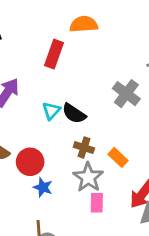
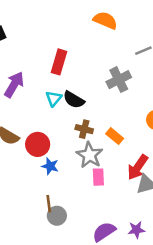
orange semicircle: (84, 24) -> (105, 20), moved, turned 30
red rectangle: (54, 54) -> (59, 62), moved
gray cross: (126, 94) -> (119, 80), turned 30

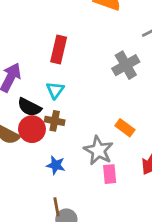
black semicircle: (74, 100) -> (29, 107), moved
brown cross: (84, 129) -> (55, 121), moved
red circle: (38, 144) -> (32, 129), moved

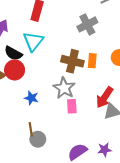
cyan triangle: (55, 90) -> (33, 41), size x1.5
brown cross: (55, 121) -> (72, 61), moved, size x1.5
orange rectangle: (125, 128) -> (92, 61), moved, turned 56

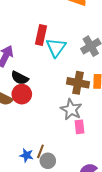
cyan triangle: (33, 41) -> (56, 48), moved
blue star: (31, 98) -> (27, 155), moved
brown line: (31, 129) -> (40, 151), turned 32

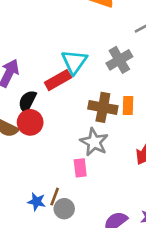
red rectangle: (41, 35) -> (58, 80), moved, turned 48
black semicircle: (20, 78) -> (27, 101), turned 90
pink rectangle: (80, 127) -> (80, 168), moved

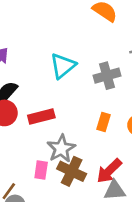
red rectangle: (58, 80) -> (41, 116), moved
brown cross: (103, 107) -> (72, 171), moved

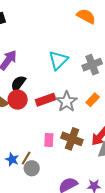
orange rectangle: (104, 122) -> (93, 100), turned 32
gray star: (61, 149) -> (67, 102), moved

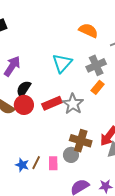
orange semicircle: (86, 16) -> (88, 31), moved
orange rectangle: (93, 100) -> (98, 87), moved
pink rectangle: (49, 140) -> (53, 163), moved
gray circle: (32, 168) -> (71, 155), moved

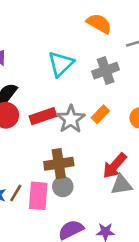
orange rectangle: (98, 87) -> (100, 114), moved
brown cross: (81, 141) -> (59, 164), moved, turned -30
pink rectangle: (53, 163) -> (38, 196), size x1.5

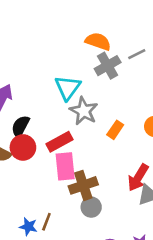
gray cross: (106, 71) -> (108, 66), moved
gray star: (71, 119) -> (84, 111), moved
pink rectangle: (38, 196) -> (65, 166), moved

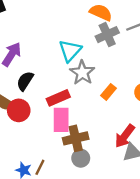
red circle: (23, 147) -> (19, 110), moved

